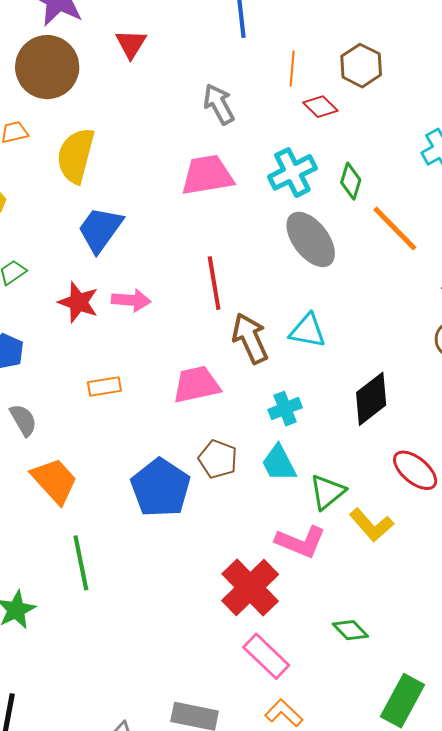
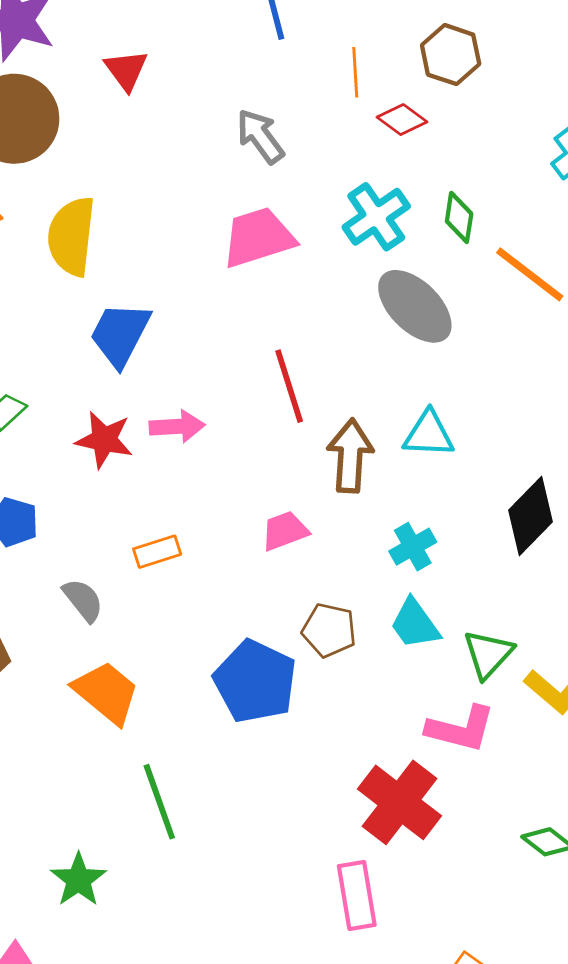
brown arrow: (250, 338) -> (350, 456), turned 36
pink trapezoid: (196, 385) -> (285, 531), size x0.7
gray semicircle: (23, 420) -> (83, 600), moved
pink rectangle: (266, 656) -> (357, 896), moved, turned 45

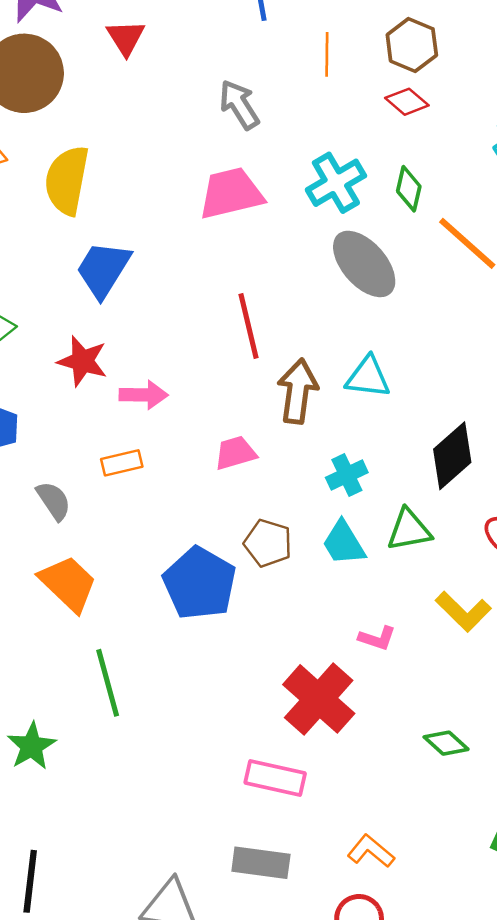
red diamond: (402, 120) -> (407, 102), moved
pink arrow: (177, 426) -> (144, 395), moved
green triangle: (488, 654) -> (409, 530), moved, turned 33
pink L-shape: (461, 729) -> (377, 638), size x0.6
pink rectangle: (357, 896) -> (275, 778), turned -72

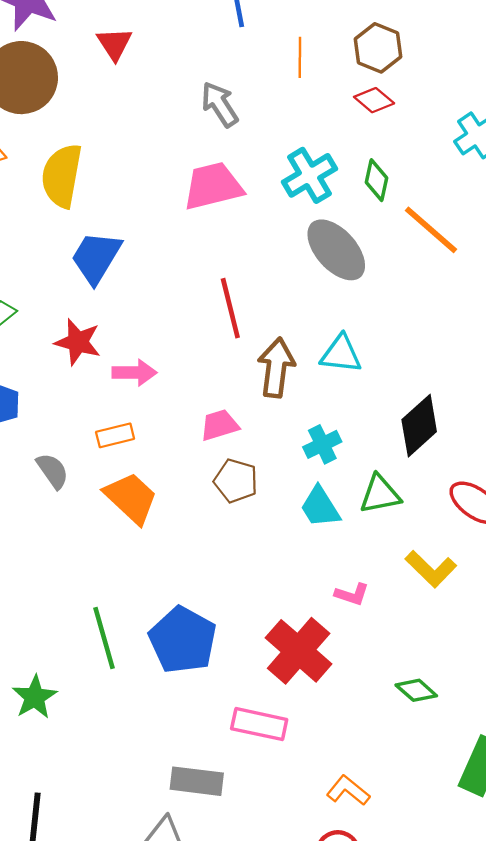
brown pentagon: (268, 543) -> (236, 481), moved
blue pentagon: (200, 583) -> (183, 640), moved
orange trapezoid: (68, 584) -> (131, 498), moved
gray rectangle: (261, 863) -> (197, 781), moved

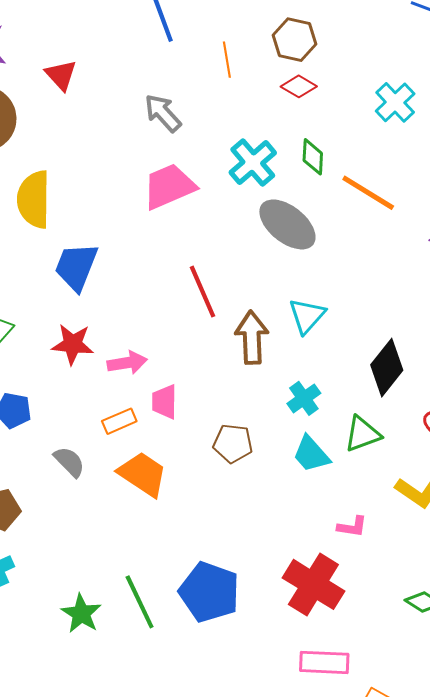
cyan triangle: (341, 354) -> (307, 316), turned -45
pink trapezoid: (219, 425) -> (164, 402), moved, turned -63
green star: (35, 697) -> (81, 614), moved
pink rectangle: (259, 724) -> (324, 662), moved

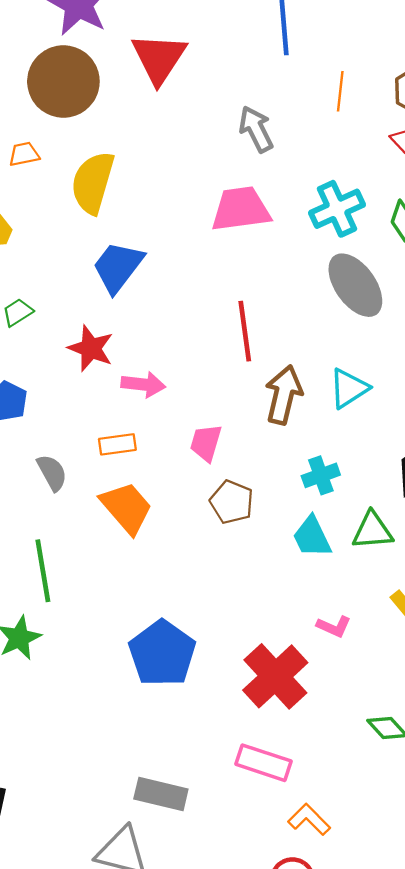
red triangle: (61, 75) -> (159, 58), size x1.6
pink trapezoid: (164, 402) -> (206, 443), moved
green line: (140, 602) -> (43, 571), moved

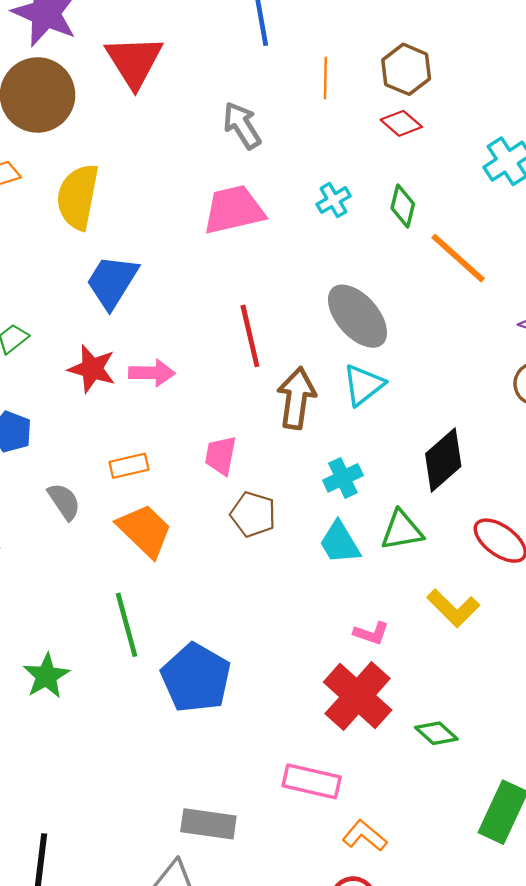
cyan cross: (337, 209) -> (334, 200), size x0.6
gray ellipse: (355, 285) -> (357, 316), moved
pink arrow: (143, 384) -> (152, 373), moved
green line: (43, 571) -> (126, 625), moved
red cross: (275, 676) -> (358, 696), moved

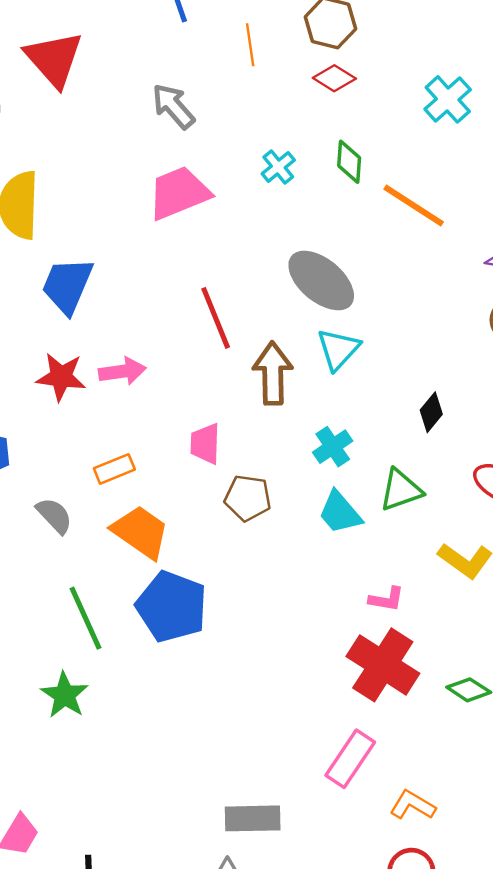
black diamond: (443, 460) -> (431, 412), size x0.6
green line: (126, 625) -> (85, 618), moved
blue pentagon: (196, 678) -> (172, 607), moved
pink rectangle: (312, 781) -> (350, 759), turned -60

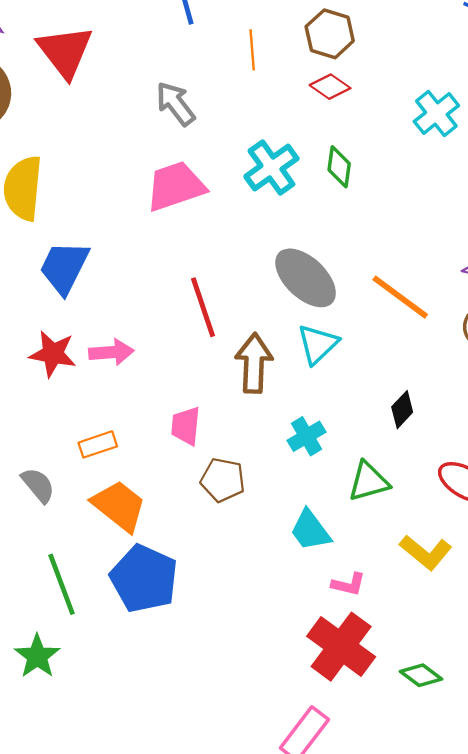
cyan cross: (278, 167) -> (271, 167), size x1.6
orange line: (414, 205) -> (400, 297), moved
cyan trapezoid: (340, 513) -> (310, 530), moved

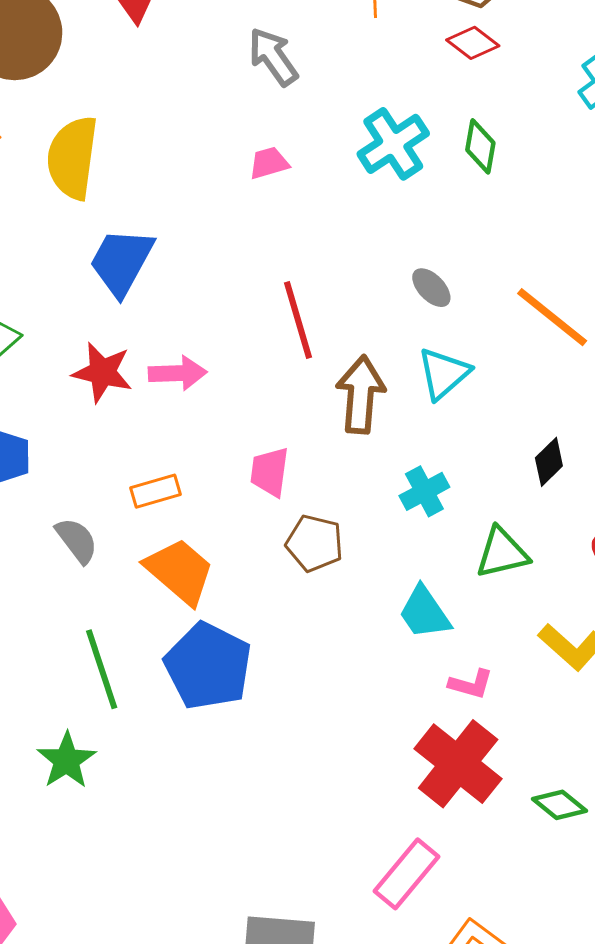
pink trapezoid: (176, 186) -> (269, 163), size x0.5
gray ellipse: (306, 278) -> (431, 288), size x0.5

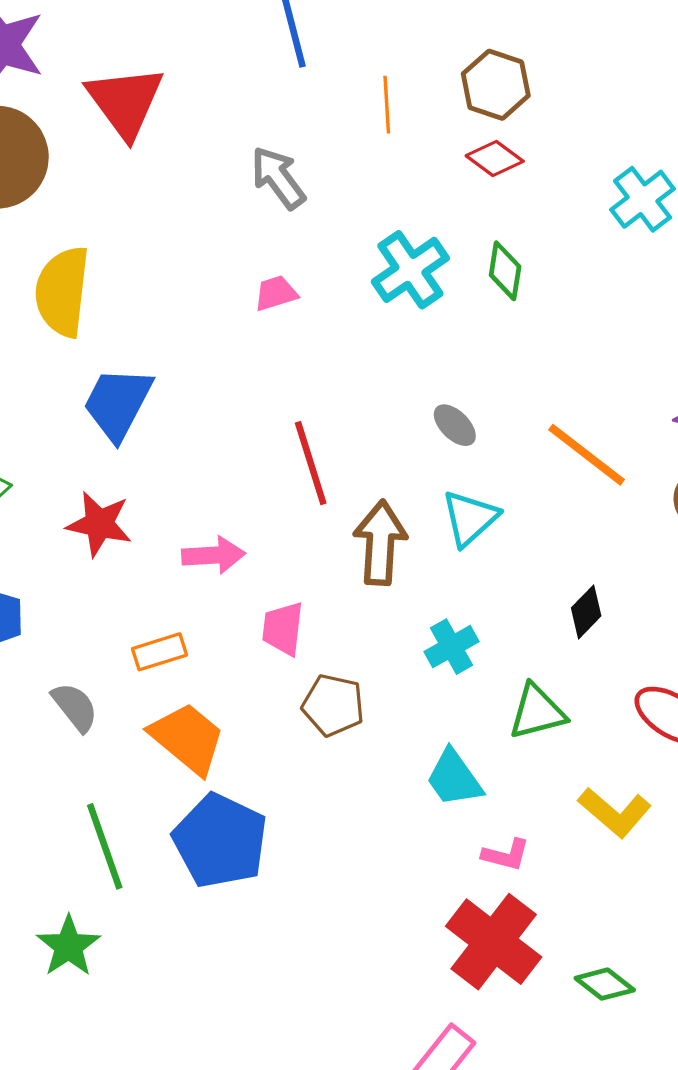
pink arrow: (178, 373) -> (213, 555), moved

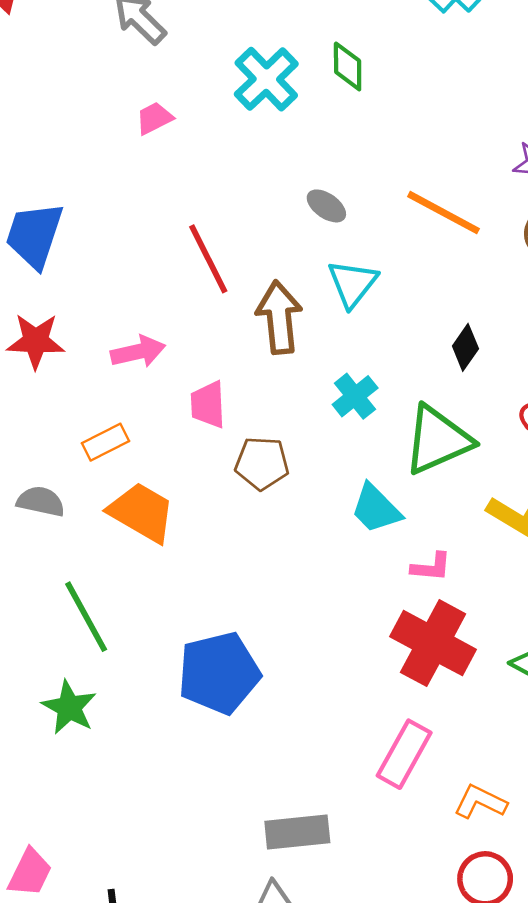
gray semicircle: (75, 707) -> (41, 501), turned -30
green triangle: (537, 712) -> (438, 440), size x1.4
blue pentagon: (220, 841) -> (219, 673), moved, turned -30

